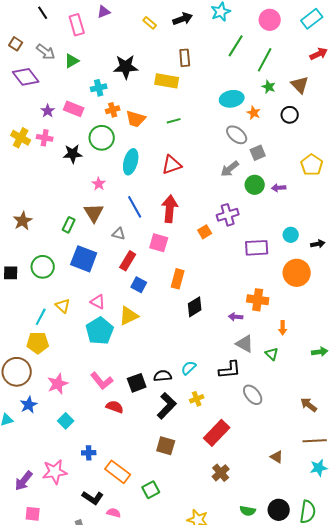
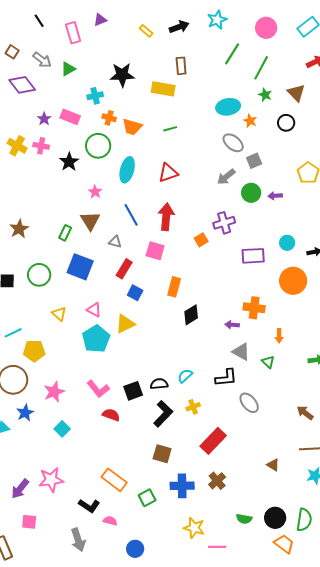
orange cross: (113, 110) -> (109, 118), turned 32
black star: (73, 154) -> (69, 162), turned -30
cyan line: (41, 317) -> (13, 333), moved, turned 36
blue cross: (89, 453) -> (182, 486), moved, size x1.6

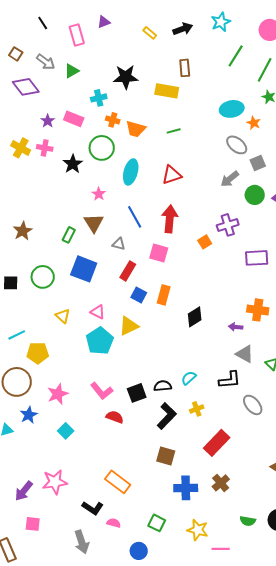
orange rectangle: (174, 287) -> (164, 295), moved
green square: (147, 498) -> (157, 523), moved, turned -36

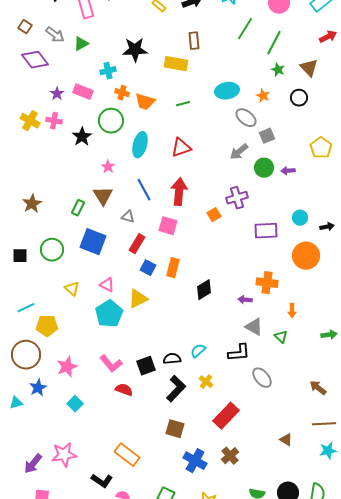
cyan ellipse: (232, 109) -> (227, 91), moved
yellow cross: (197, 409) -> (206, 382), turned -32
blue cross: (186, 488) -> (195, 461), turned 30

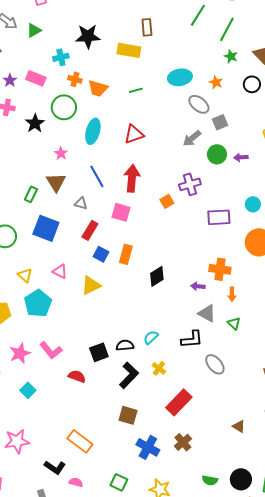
orange arrow: (292, 311) -> (232, 294), moved
cyan pentagon: (109, 314) -> (38, 303), moved
pink L-shape: (111, 364) -> (51, 350), moved

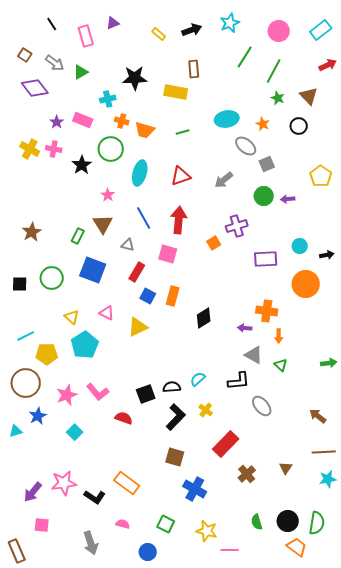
gray arrow: (192, 138) -> (224, 180), moved
brown triangle: (239, 426) -> (286, 468), turned 32
brown cross: (183, 442) -> (247, 474), moved
black L-shape: (55, 467) -> (95, 497), moved
green semicircle: (210, 480) -> (257, 522), turned 63

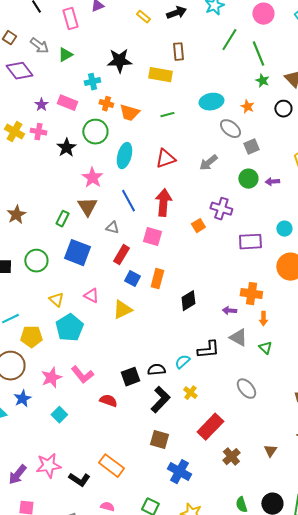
green line: (274, 71) -> (258, 54), turned -50
pink star: (108, 195) -> (92, 178), size x1.5
purple cross: (237, 226) -> (221, 209), turned 35
black L-shape: (239, 381) -> (208, 350), moved

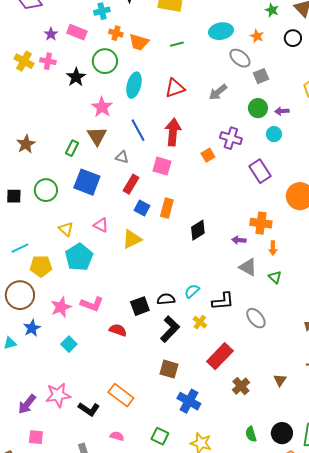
cyan circle: (284, 229) -> (274, 134), moved
purple rectangle: (250, 242) -> (260, 171), turned 60
black L-shape: (208, 350) -> (223, 301), moved
pink L-shape: (82, 375) -> (92, 304), turned -30

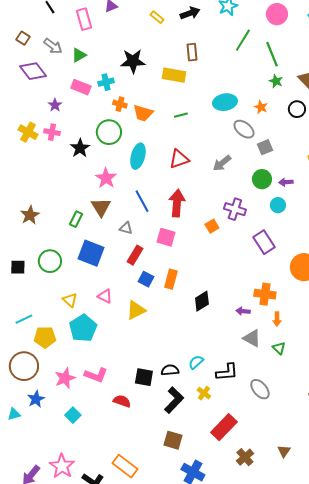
pink rectangle: (77, 32) -> (81, 87), moved
black square: (140, 306) -> (144, 377), turned 30
pink star: (58, 395) -> (62, 466), turned -30

